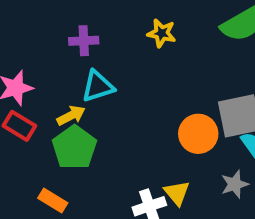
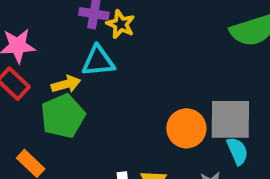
yellow star: (162, 33) -> (121, 24), moved

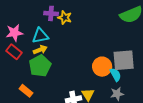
cyan triangle: (98, 61) -> (40, 36), moved
cyan semicircle: (237, 151) -> (116, 75), moved

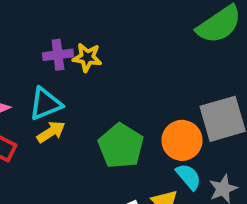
green pentagon: (40, 66) -> (121, 146), moved
cyan semicircle: (116, 75) -> (189, 177), moved

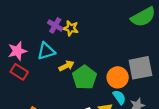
purple cross: (58, 55) -> (55, 25), turned 32
yellow arrow: (51, 132) -> (66, 66), moved

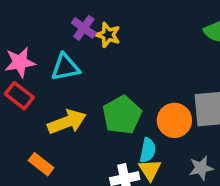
yellow arrow: (66, 66) -> (67, 122), moved, size x1.5
cyan semicircle: (119, 97) -> (148, 150), moved, turned 40

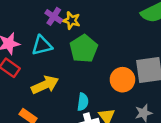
green pentagon: (122, 115) -> (84, 49), moved
cyan semicircle: (148, 150) -> (83, 102), moved

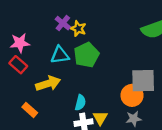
cyan triangle: (42, 45) -> (60, 55), moved
orange circle: (122, 80) -> (132, 95), moved

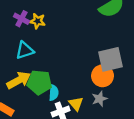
green pentagon: (86, 55) -> (39, 82), moved, turned -30
gray star: (134, 119) -> (99, 99), moved

